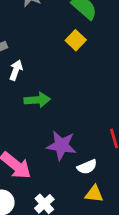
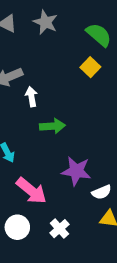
white arrow: (16, 70) -> (31, 97), turned -30

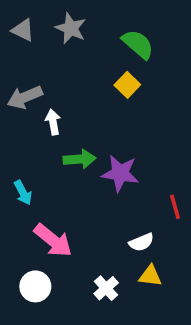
purple star: (76, 171) -> (120, 173), moved
white cross: (59, 229) -> (106, 288), moved

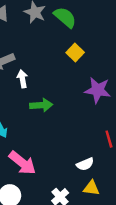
green semicircle: (138, 44) -> (65, 17), moved
purple star: (120, 173) -> (98, 90), moved

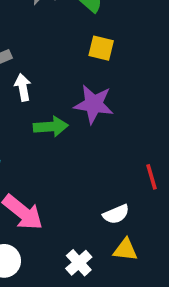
yellow square: (75, 52) -> (101, 48), turned -30
purple star: (98, 90) -> (94, 104), moved

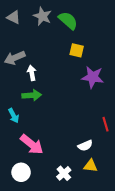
purple star: (94, 104) -> (93, 77), moved
green arrow: (51, 127) -> (32, 95), moved

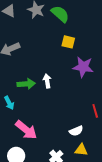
white arrow: (32, 73) -> (47, 81), moved

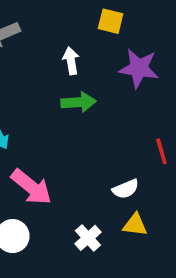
white arrow: (47, 81) -> (71, 61), moved
green arrow: (26, 84) -> (79, 102), moved

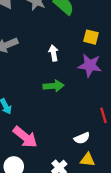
yellow square: (111, 21) -> (91, 37), moved
white arrow: (71, 61) -> (54, 53), moved

